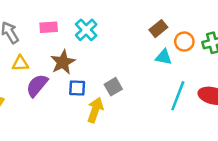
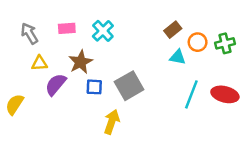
gray square: (113, 87) -> (129, 86), size x1.6
yellow arrow: (95, 110) -> (112, 122), moved

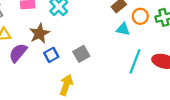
gray square: (129, 86) -> (81, 54), size x0.7
blue square: (94, 87) -> (51, 55), turned -32

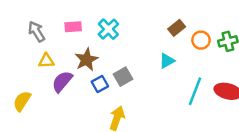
cyan triangle: (123, 29) -> (167, 61), moved, turned -40
gray square: (81, 54) -> (123, 77), moved

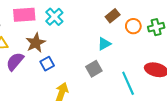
pink rectangle: (73, 27) -> (24, 15), size x1.5
gray square: (123, 77) -> (94, 69), moved
cyan line: (195, 91) -> (128, 83), moved, turned -45

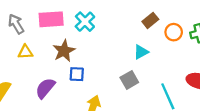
purple semicircle: (15, 61) -> (45, 88), moved
blue square: (47, 64) -> (77, 74), turned 32

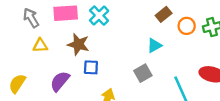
brown star: (64, 51) -> (78, 44), turned -30

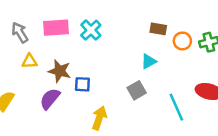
brown rectangle: (164, 14) -> (158, 29), turned 49
brown star: (78, 44) -> (60, 71), moved

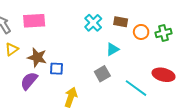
cyan cross: (91, 30) -> (93, 23), moved
yellow triangle: (29, 61) -> (12, 49), turned -32
cyan line: (176, 107) -> (136, 88), turned -30

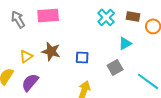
yellow triangle: (12, 49) -> (26, 56), moved
blue square: (57, 69) -> (82, 57), moved
purple semicircle: (29, 81) -> (30, 82), moved

